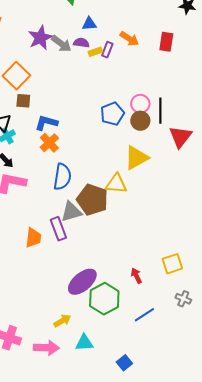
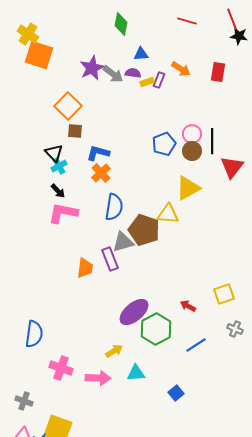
red arrow: (136, 276) -> (188, 306), turned -35

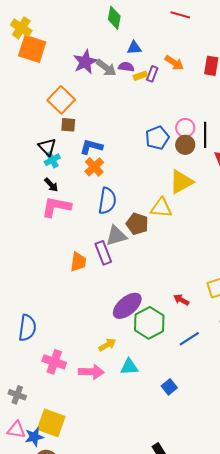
brown pentagon: (144, 230) -> (137, 224), size x0.7

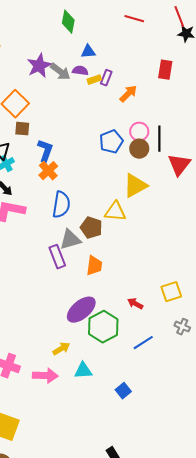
orange arrow: (174, 63) -> (128, 94), moved, turned -78
blue L-shape: (91, 147) -> (45, 151), turned 95
orange trapezoid: (78, 262) -> (94, 266), moved

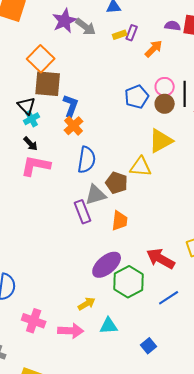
purple semicircle: (80, 71) -> (173, 26), moved
brown square: (22, 129) -> (48, 84), size x1.8
red arrow: (135, 304) -> (161, 259), size x1.8

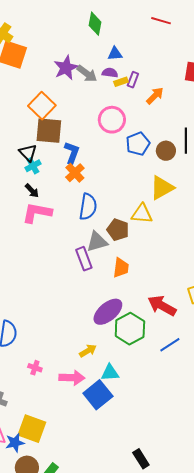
purple semicircle: (173, 26) -> (110, 73), moved
pink circle: (165, 87) -> (112, 120), moved, size x1.4
pink cross: (34, 321) -> (35, 368), size x0.6
blue square: (149, 346) -> (98, 395), moved, size x1.8

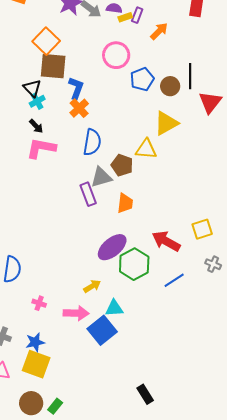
blue star: (15, 443) -> (35, 342), moved

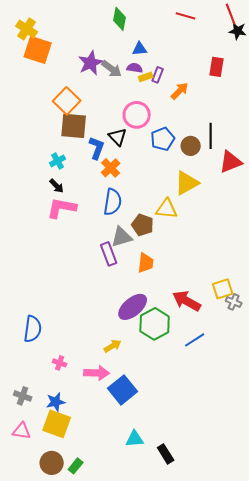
black triangle: (32, 88) -> (118, 137), moved
red triangle: (210, 102) -> (231, 162), turned 30
orange cross: (79, 108) -> (111, 168), moved
gray cross: (213, 264) -> (234, 302), moved
cyan triangle: (114, 308) -> (135, 439), moved

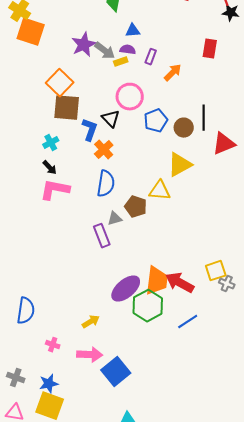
yellow rectangle: (146, 77) -> (121, 62), moved
gray triangle: (122, 237) -> (115, 219), size x0.7
orange trapezoid: (146, 263) -> (157, 281), moved, size x1.4
yellow arrow: (113, 346) -> (91, 322), moved

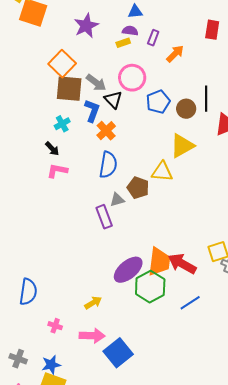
gray arrow: (105, 51) -> (96, 83), moved
cyan cross: (51, 143) -> (62, 124), moved
pink L-shape: (55, 190) -> (57, 171), size x0.7

